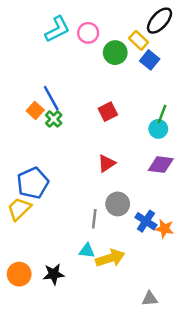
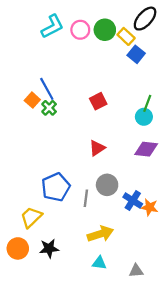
green circle: (115, 53) -> (105, 30), moved
blue pentagon: (33, 183) -> (56, 187), moved
yellow trapezoid: (19, 209) -> (31, 217), moved
cyan triangle: (87, 251) -> (99, 263), moved

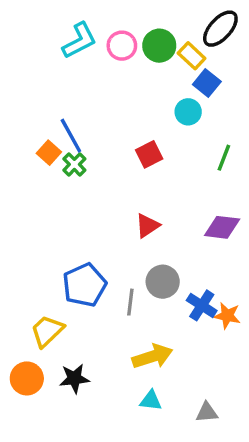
cyan circle: (144, 117) -> (188, 112), moved

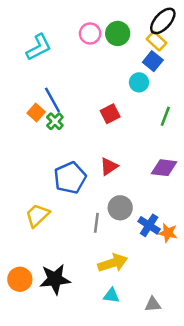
cyan L-shape: (79, 41) -> (39, 47), moved
yellow rectangle: (192, 56) -> (157, 41), moved
blue pentagon: (85, 285) -> (70, 178), moved
yellow trapezoid: (47, 331) -> (37, 215), moved
black star: (74, 378) -> (55, 279), size x1.4

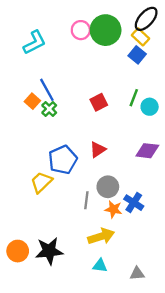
green circle: (118, 33) -> (106, 30), size x1.4
cyan circle: (139, 82) -> (150, 107), moved
green line: (165, 116) -> (134, 98), moved
yellow trapezoid: (37, 215) -> (41, 182), moved
orange star: (168, 233) -> (113, 209), moved

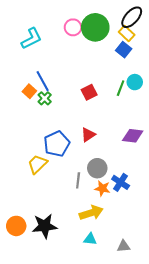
cyan circle: (150, 107) -> (135, 82), moved

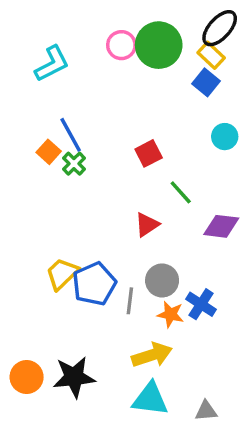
green line: (121, 88) -> (181, 192), moved, turned -63
blue pentagon: (57, 144) -> (94, 284), moved
cyan triangle: (90, 239) -> (150, 399), size x1.6

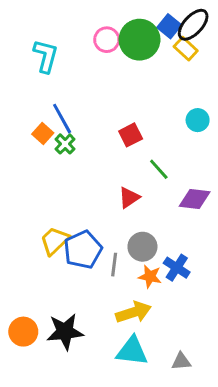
cyan L-shape: (52, 64) -> (46, 56), turned -48
blue square: (206, 82) -> (169, 26), moved

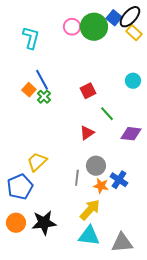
yellow rectangle: (186, 49) -> (134, 33), moved
blue pentagon: (83, 250) -> (20, 187), moved
yellow arrow: (134, 312) -> (90, 210), turned -30
gray triangle: (181, 361) -> (122, 243), size x1.6

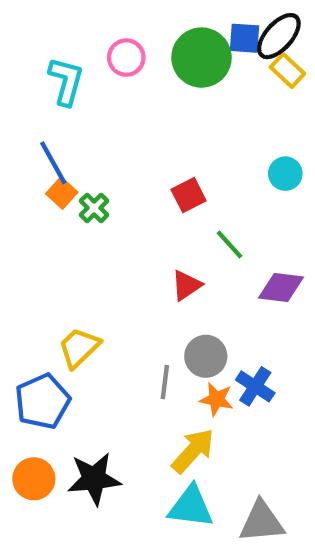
blue square: (114, 18) -> (244, 38), turned -35
pink circle: (72, 27) -> (126, 58), moved
blue line: (42, 80) -> (53, 163), moved

